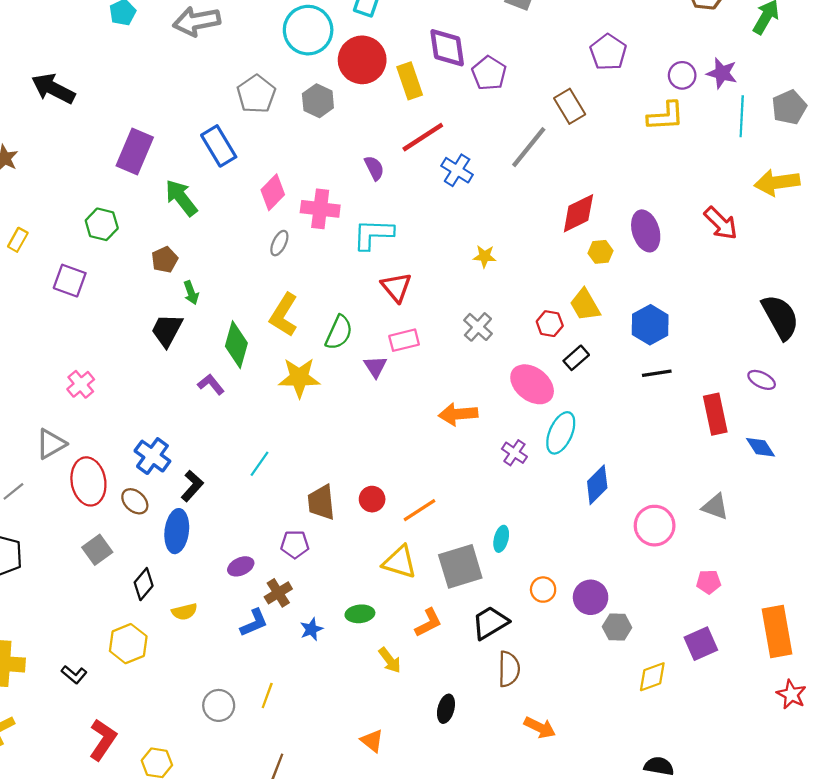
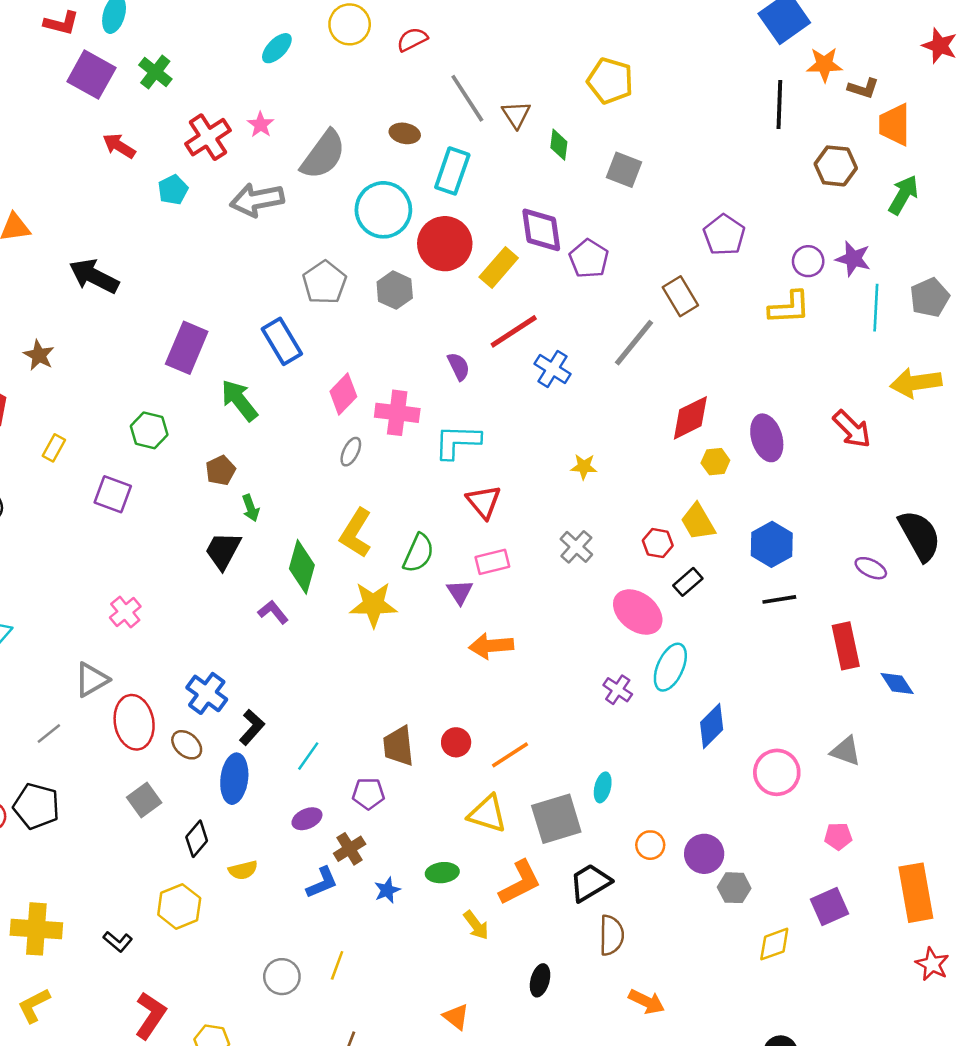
yellow rectangle: (410, 81) -> (499, 267), turned 60
purple ellipse: (762, 380) -> (871, 568), moved
orange arrow: (458, 414) -> (491, 646), moved
cyan line: (259, 464) -> (308, 756), moved
orange L-shape: (428, 623) -> (520, 883), size x1.4

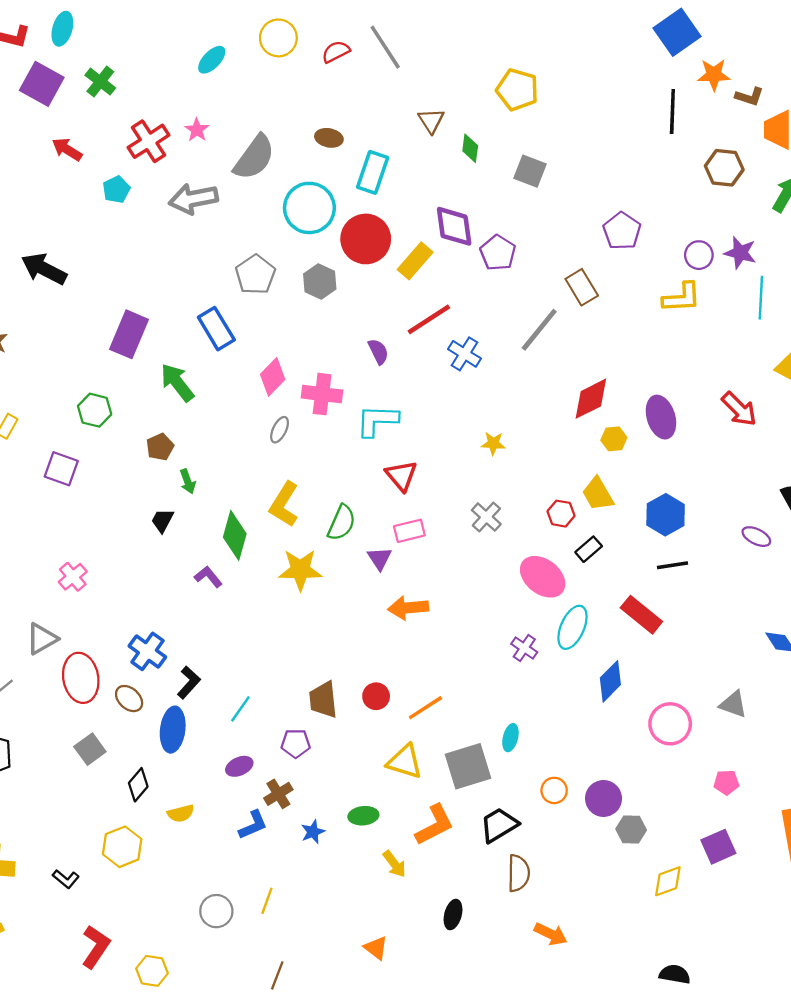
gray line: (467, 98) -> (385, 47), moved
black trapezoid: (223, 551) -> (162, 520), size x0.7
red rectangle: (846, 646) -> (641, 615), moved, turned -39

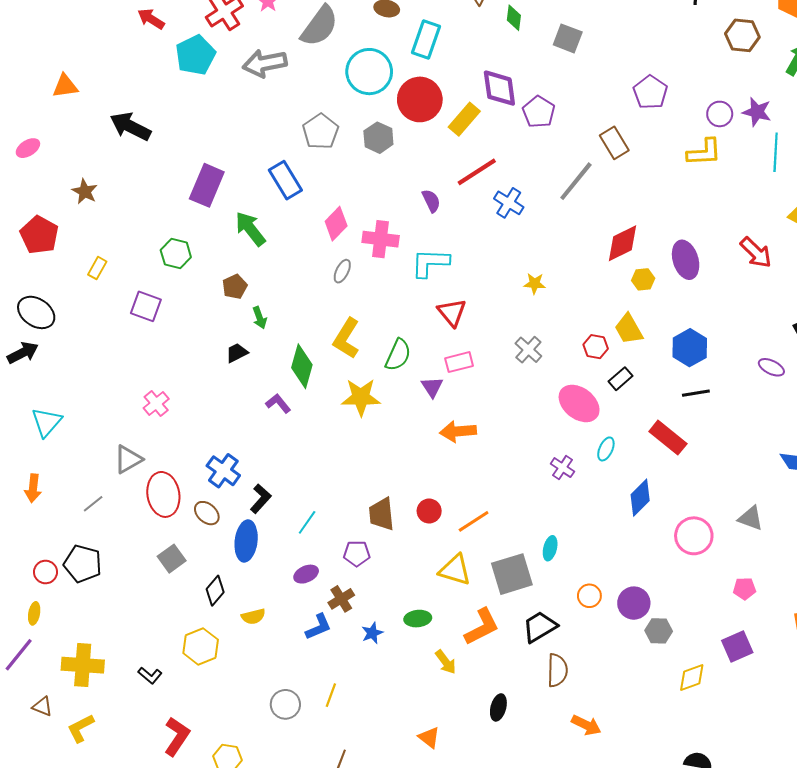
cyan pentagon: (116, 190) -> (195, 55), size x1.6
black trapezoid: (162, 520) -> (237, 353), turned 35
cyan ellipse: (572, 627) -> (606, 449), size x0.6

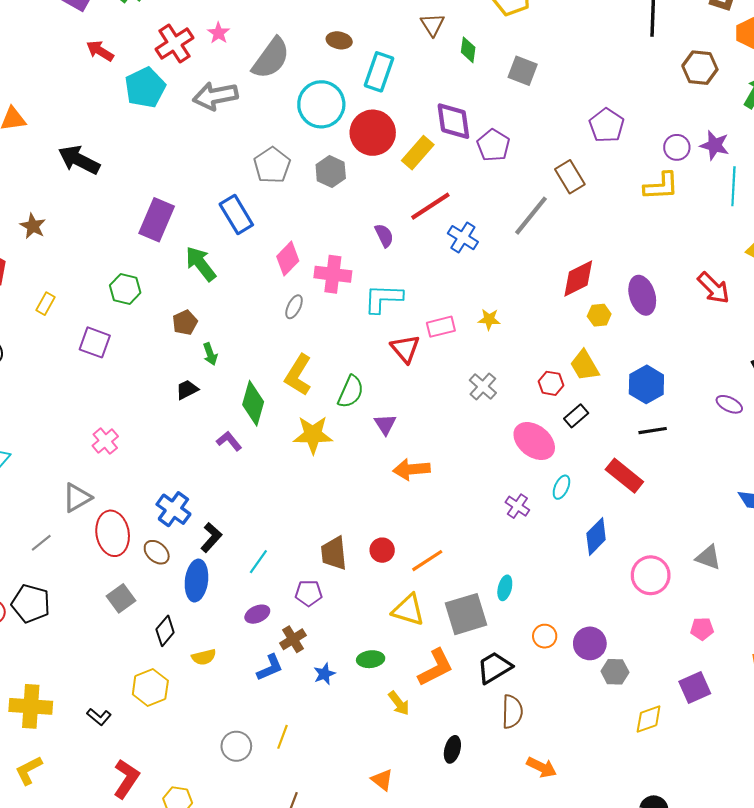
pink rectangle: (459, 362) -> (441, 327), moved

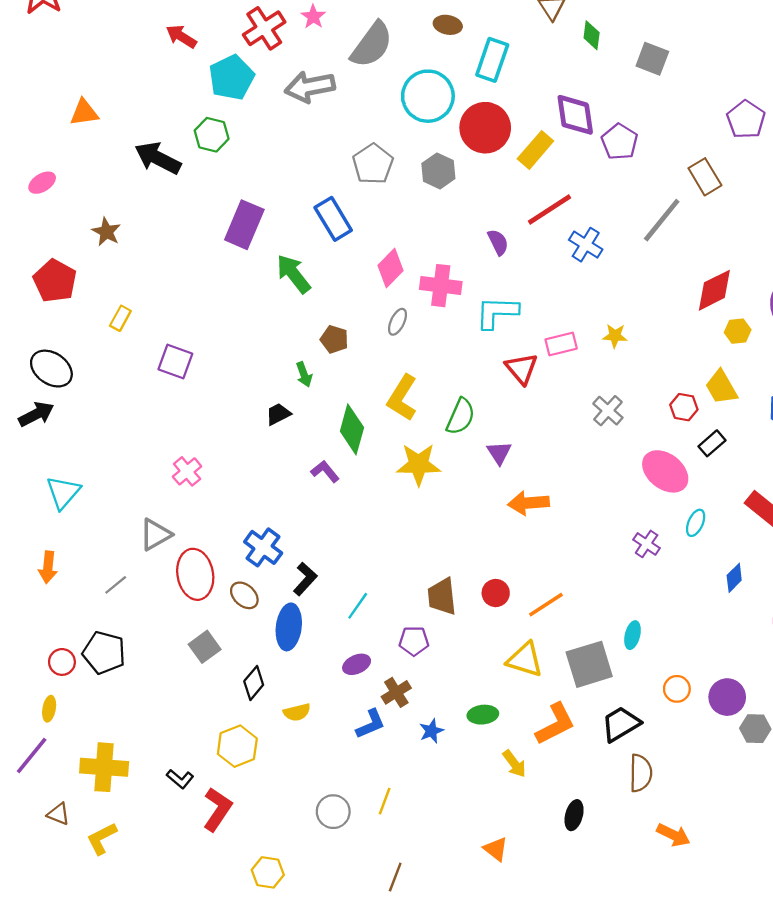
green hexagon: (125, 289) -> (212, 135), moved
brown pentagon: (185, 323) -> (334, 339), moved, turned -30
blue diamond: (596, 536) -> (734, 578), size x0.7
red L-shape: (126, 779) -> (217, 809), moved

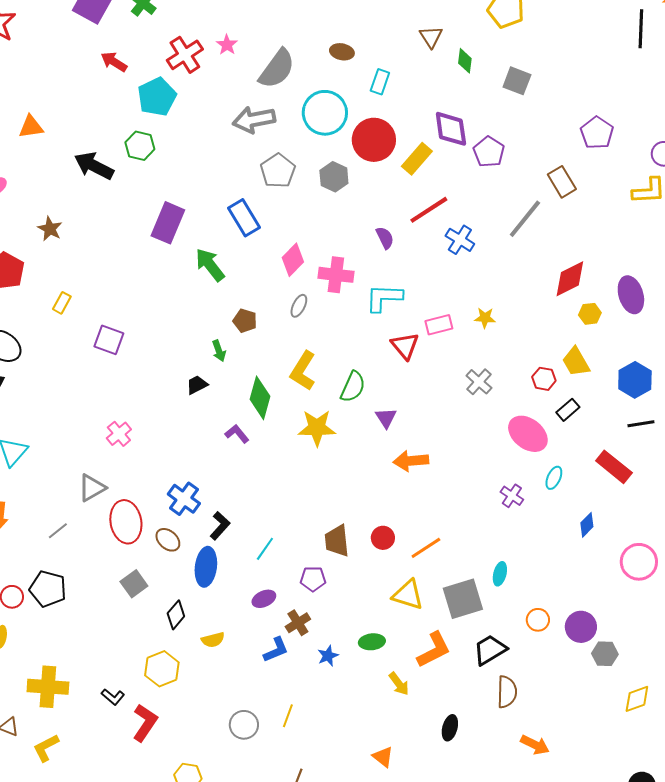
cyan rectangle: (492, 60) -> (380, 82), size x0.7
gray arrow: (310, 87) -> (254, 120), moved

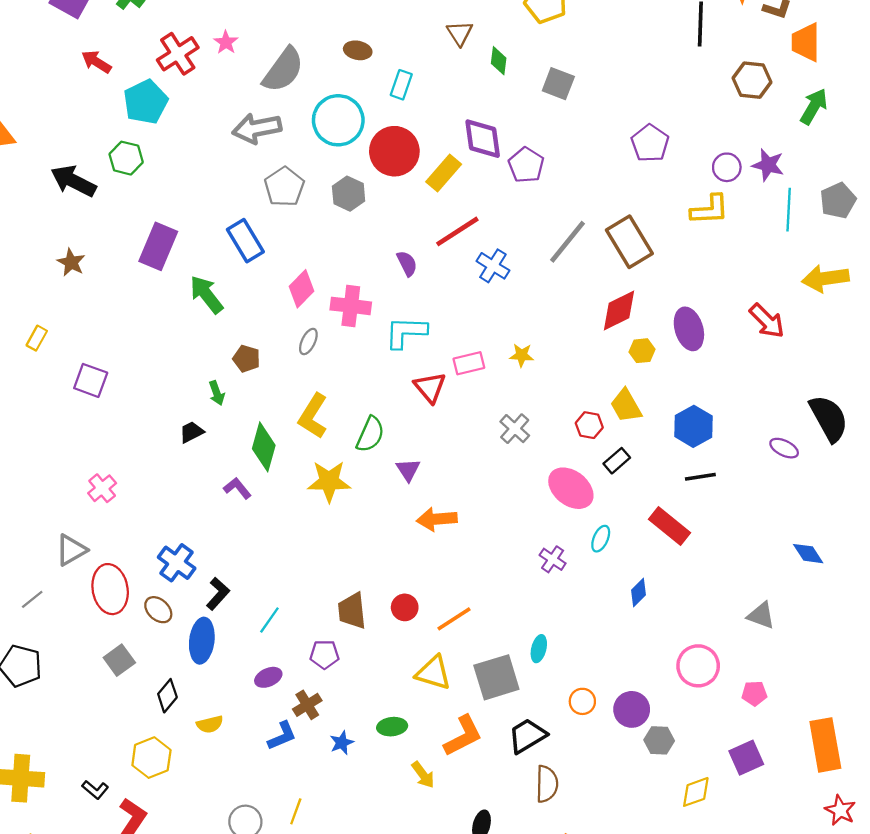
brown rectangle: (562, 182) -> (629, 242), moved, size x1.4
brown star: (50, 229) -> (71, 262), moved
pink circle: (639, 562) -> (698, 666), moved

